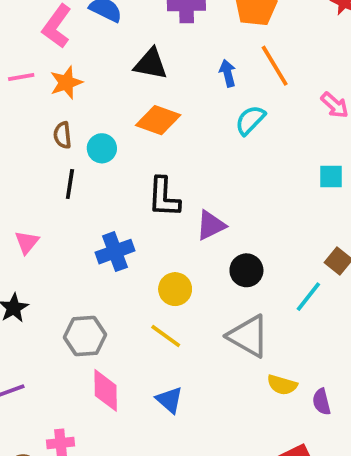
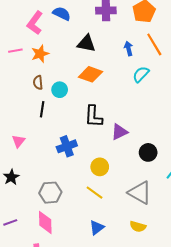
black circle: (246, 270) -> (148, 152), moved
yellow semicircle: (282, 385) -> (138, 227), moved
pink diamond: (106, 390) -> (45, 222), moved
blue triangle: (169, 400) -> (97, 228), turned 42

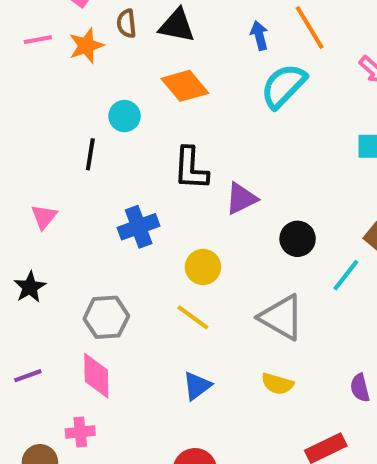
orange diamond: (90, 74) -> (185, 86), turned 30
cyan semicircle: (141, 74) -> (283, 86), size x1.4
brown semicircle: (38, 83) -> (126, 23), moved

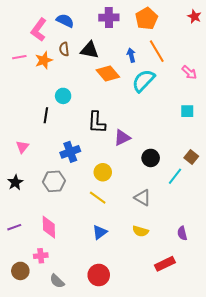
orange diamond: (185, 86) -> (108, 74), moved
gray hexagon: (106, 317) -> (54, 181), moved
gray triangle: (281, 317) -> (142, 198), size x0.7

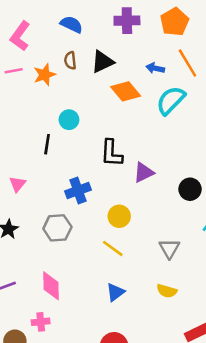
pink L-shape: (39, 30) -> (20, 36), moved
black triangle: (90, 50) -> (102, 62), turned -36
blue arrow: (131, 55) -> (155, 68), turned -64
black circle: (151, 158) -> (190, 189), moved
gray triangle: (142, 198) -> (169, 248), turned 30

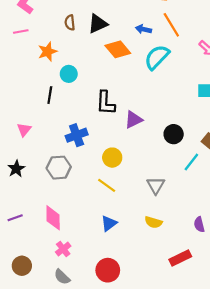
orange star: (45, 75) -> (48, 52), moved
pink cross: (41, 322) -> (63, 249), moved, turned -32

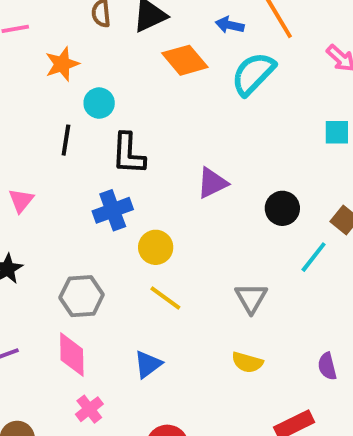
black L-shape: (106, 103) -> (128, 154), moved
yellow circle: (112, 158) -> (156, 247), moved
gray hexagon: (59, 168) -> (82, 296), moved
blue triangle: (109, 223) -> (148, 364), moved

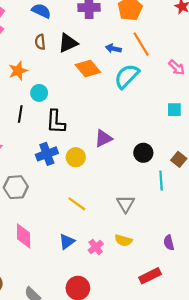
yellow circle: (156, 247) -> (76, 157), moved
cyan line: (314, 257) -> (161, 180), turned -42
gray hexagon: (82, 296) -> (16, 187), moved
pink cross: (89, 409) -> (96, 247), moved

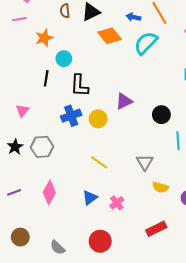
pink diamond: (24, 236) -> (49, 192), turned 30
yellow semicircle: (123, 240) -> (160, 187), moved
red rectangle: (150, 276) -> (156, 229), moved

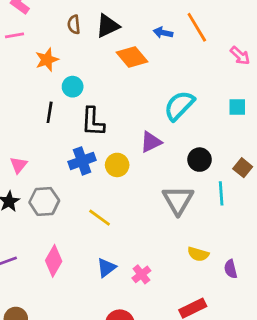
cyan semicircle: (146, 43) -> (179, 106), moved
pink triangle: (22, 110) -> (19, 165), moved
yellow line: (99, 162) -> (100, 218), moved
gray triangle: (145, 162) -> (178, 200), moved, size x1.4

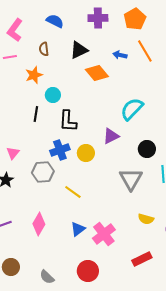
brown semicircle: (74, 25) -> (44, 49), moved
gray hexagon: (44, 201) -> (43, 172), moved
pink cross: (141, 274) -> (104, 234), size x1.6

